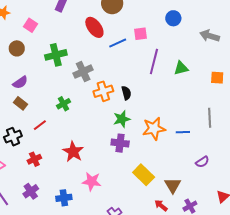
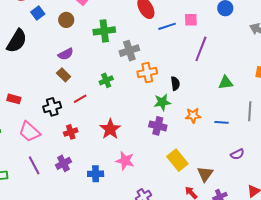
green triangle: (181, 68) -> (226, 83), moved
black semicircle: (126, 93) -> (175, 83), moved
orange star: (154, 129) -> (193, 115), size x0.7

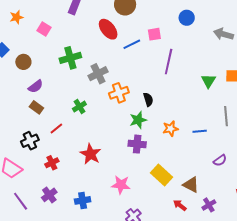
brown circle: (66, 20) -> (23, 62), moved
green triangle: (226, 83) -> (208, 81), moved, turned -42
pink star: (125, 161) -> (121, 185), moved
brown triangle: (205, 174) -> (191, 185), turned -30

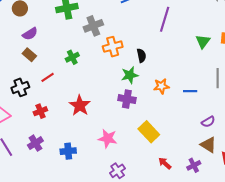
brown triangle: (191, 185) -> (208, 145), moved

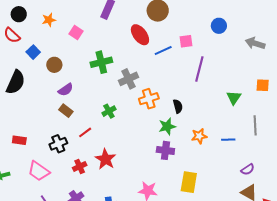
green triangle: (203, 42) -> (234, 98), moved
red star: (80, 105) -> (106, 159), moved
yellow rectangle: (149, 132) -> (189, 182), turned 55

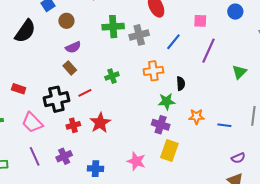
blue line: (163, 50) -> (173, 42), moved, turned -36
gray cross: (129, 79) -> (139, 35), moved
green triangle: (234, 98) -> (239, 72), moved
black cross: (58, 144) -> (56, 99), size x1.4
yellow rectangle: (189, 182) -> (169, 151), moved

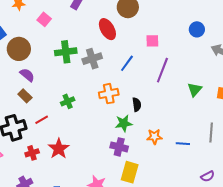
blue circle: (235, 12) -> (197, 29), moved
brown circle: (66, 21) -> (19, 49), size x1.5
purple semicircle: (73, 47) -> (27, 75), turned -112
purple semicircle: (238, 158) -> (208, 176), moved

